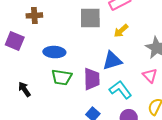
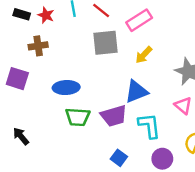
purple trapezoid: (92, 79) -> (114, 116), turned 80
black arrow: (24, 89) -> (21, 136), moved
cyan L-shape: (120, 90) -> (149, 126), turned 35

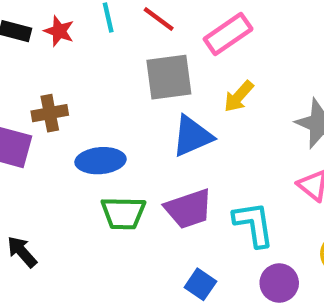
brown cross: (38, 46) -> (50, 113), moved
blue triangle: (136, 92) -> (192, 136), moved

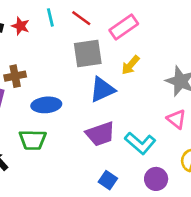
green trapezoid: (123, 213) -> (33, 140), moved
cyan L-shape: (254, 224) -> (140, 143), turned 140

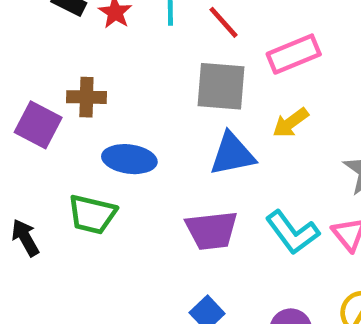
cyan L-shape: (140, 143) -> (292, 232), moved

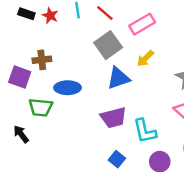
gray square: (221, 86) -> (108, 45), turned -32
green trapezoid: (92, 214) -> (41, 107), moved
cyan L-shape: (292, 232) -> (145, 131), moved, turned 32

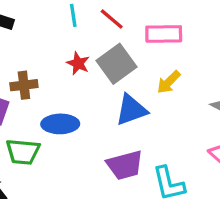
red star: (50, 16) -> (78, 63), moved
pink rectangle: (142, 24) -> (164, 34), turned 30

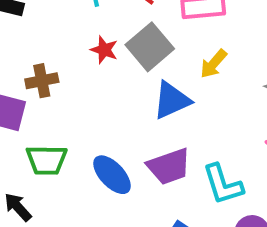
blue ellipse: (60, 124) -> (112, 175), moved, turned 52

